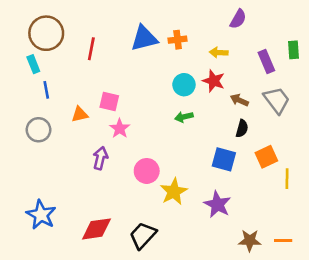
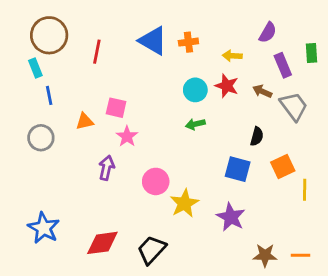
purple semicircle: (238, 19) -> (268, 33), moved
blue triangle: (144, 38) -> (153, 41), turned 44
brown arrow: (239, 100) -> (262, 91), moved

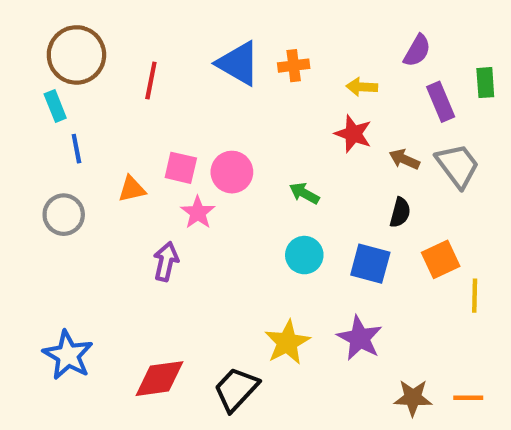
cyan circle: (195, 90) -> (304, 255), moved
brown arrow: (262, 91) -> (404, 159), moved
green arrow: (195, 124) -> (304, 193), turned 42
pink circle: (156, 181) -> (232, 172), moved
yellow star: (184, 203) -> (287, 342), moved

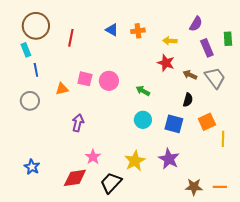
blue triangle: (238, 63) -> (112, 30), size x0.6
pink star: (198, 212) -> (93, 157), moved
blue star: (68, 355) -> (32, 167), size x0.7

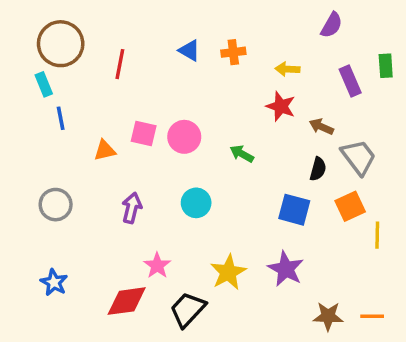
purple semicircle: (196, 24) -> (332, 25), moved
gray trapezoid: (215, 78) -> (359, 157), moved
gray circle: (30, 101) -> (56, 205), moved
cyan circle: (143, 120) -> (196, 203), moved

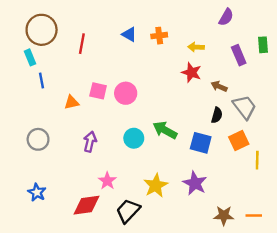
green arrow: (242, 154) -> (165, 130), moved, size x1.5

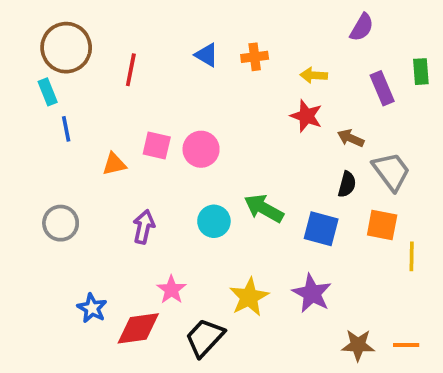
orange square: (239, 141) -> (382, 225), turned 36
blue star: (37, 192) -> (92, 308), moved

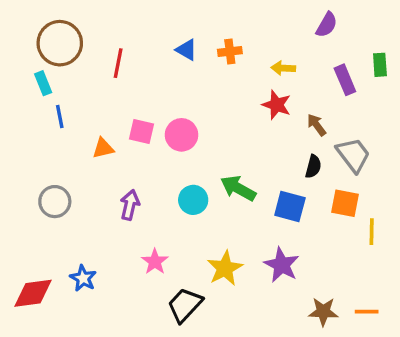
brown arrow: (351, 138) -> (317, 125), turned 30
red diamond: (138, 328) -> (33, 293), moved

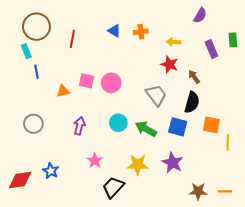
gray trapezoid: (353, 155) -> (156, 95), moved
black semicircle: (313, 167) -> (192, 102), size x1.5
green arrow: (238, 188) -> (146, 129), moved
yellow star: (225, 268) -> (138, 165), turned 30

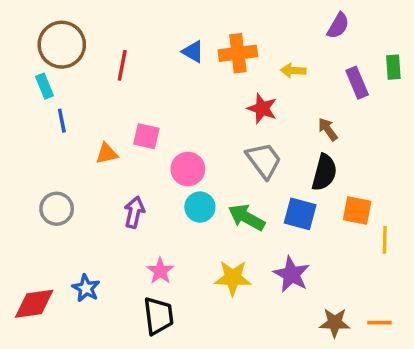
orange cross: (141, 32) -> (238, 53), size x1.5
red star: (169, 64) -> (262, 109), moved
pink circle: (111, 83) -> (188, 169), moved
black trapezoid: (113, 187) -> (158, 316), moved, turned 130

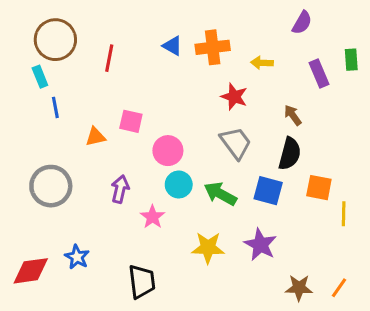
gray circle: (57, 209) -> (51, 186), size x1.4
pink star: (160, 271) -> (152, 217), moved
orange line: (380, 323) -> (339, 288), turned -55

